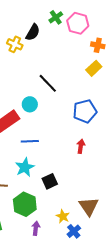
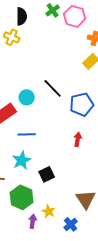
black semicircle: (33, 32) -> (22, 16), moved, turned -30
black line: (48, 83) -> (53, 88), moved
yellow star: (63, 216) -> (49, 211), moved

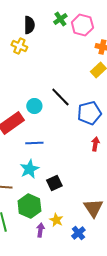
red arrow: (78, 139) -> (95, 144), moved

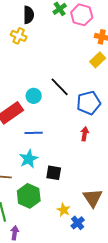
red arrow: (95, 144) -> (85, 134), moved
black square: (54, 183) -> (54, 173), turned 35
yellow star: (56, 220) -> (64, 210), moved
purple arrow: (40, 230) -> (15, 233), moved

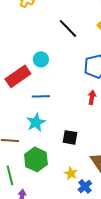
black line: (60, 87) -> (68, 28), moved
black square: (54, 173) -> (70, 137), moved

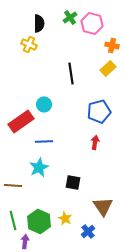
black line: (68, 28) -> (71, 73), turned 35
green hexagon: (36, 159) -> (39, 221), moved
yellow star: (71, 173) -> (65, 218), moved

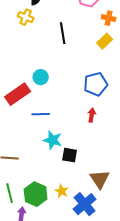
black line: (71, 73) -> (63, 33), moved
cyan star: (39, 167) -> (53, 140), moved, turned -30
blue cross: (88, 231) -> (85, 204), size x1.6

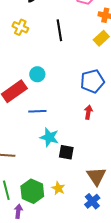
yellow cross: (26, 17) -> (20, 27), moved
blue cross: (85, 204) -> (92, 201), moved, size x0.7

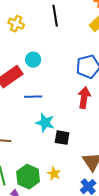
yellow cross: (20, 27) -> (16, 24), moved
red arrow: (88, 112) -> (84, 98), size x1.5

